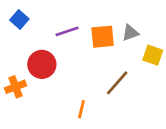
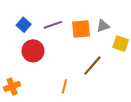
blue square: (19, 19) -> (24, 25), moved
orange cross: (15, 87) -> (12, 86), moved

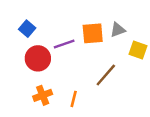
purple line: (53, 25) -> (64, 44), moved
orange cross: (12, 86) -> (43, 95), moved

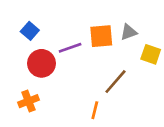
orange cross: (43, 95) -> (29, 101), moved
orange line: (74, 99) -> (95, 110), moved

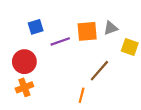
blue square: (30, 31) -> (36, 27), moved, turned 32
red circle: (41, 63) -> (24, 62), moved

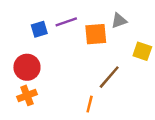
gray triangle: (111, 28) -> (119, 21), moved
purple line: (60, 41) -> (66, 22), moved

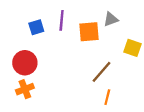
purple line: (66, 22) -> (62, 20), turned -66
orange line: (90, 104) -> (107, 97), moved

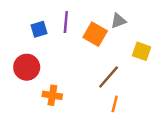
orange square: (89, 32) -> (95, 34), turned 35
orange cross: (25, 89) -> (52, 95), moved, turned 30

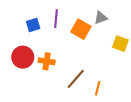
brown line: (109, 77) -> (76, 79), moved
orange cross: (52, 95) -> (47, 61), moved

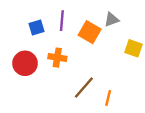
orange cross: (47, 61) -> (57, 58), moved

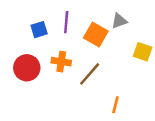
brown line: (84, 88) -> (90, 74), moved

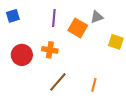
blue square: (39, 30) -> (13, 16), moved
brown line: (90, 74) -> (58, 82), moved

